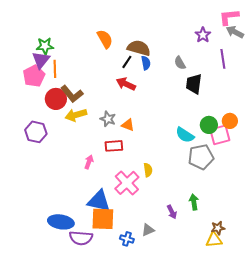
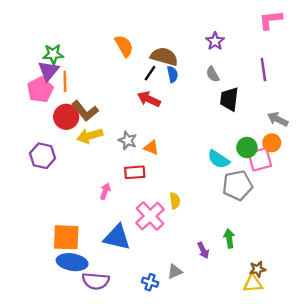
gray arrow: (235, 32) -> (278, 119), moved
purple star: (203, 35) -> (215, 41), moved
orange square: (103, 219) -> (66, 237), moved

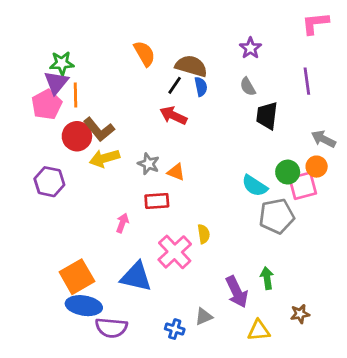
orange square: (66, 237) -> (77, 277), turned -32
purple arrow: (203, 250) -> (237, 292), size x1.6
yellow triangle: (253, 283) -> (259, 330), moved

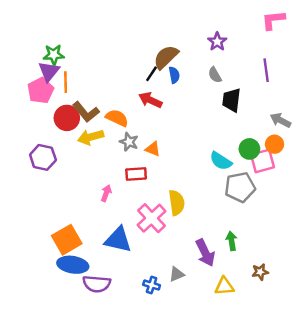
orange semicircle: (144, 54) -> (117, 118), moved, turned -35
brown semicircle: (191, 66) -> (166, 57), turned -60
yellow semicircle: (204, 234) -> (177, 203), size x1.5

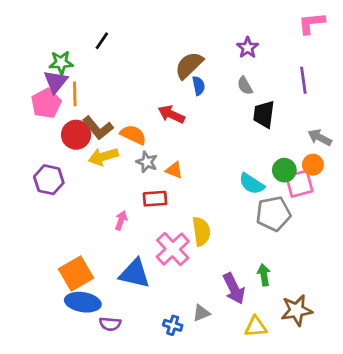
black line: (152, 74) -> (102, 41), moved
brown star: (260, 272) -> (297, 310), size x1.6
purple semicircle: (97, 284) -> (110, 324), size x0.7

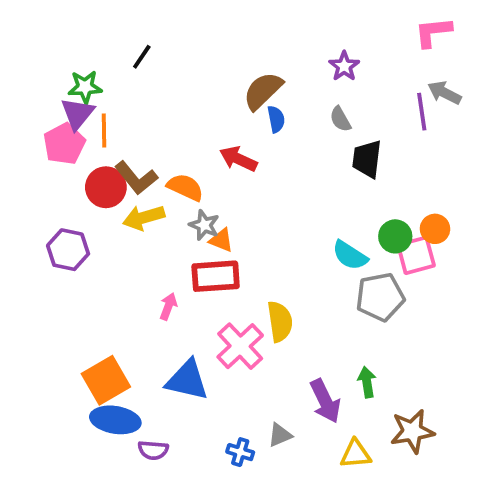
gray arrow: (320, 137) -> (444, 93), moved
orange triangle: (174, 170) -> (221, 240), moved
red rectangle: (155, 199) -> (216, 276), size x1.4

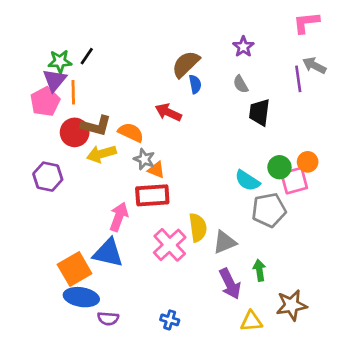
black line: (142, 57) -> (87, 56), moved
brown L-shape: (136, 178) -> (96, 126), turned -36
pink arrow: (168, 306) -> (119, 217), size x1.5
blue triangle: (187, 380) -> (108, 253), moved
gray triangle: (280, 435) -> (225, 242), moved, size x1.4

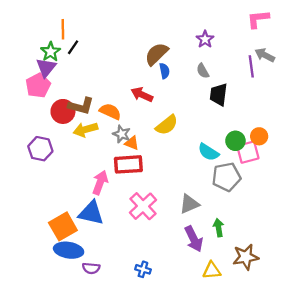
green star: (60, 61) -> (51, 52), turned -30
orange line: (73, 92) -> (63, 29), moved
yellow semicircle: (198, 227) -> (167, 125), moved, turned 60

